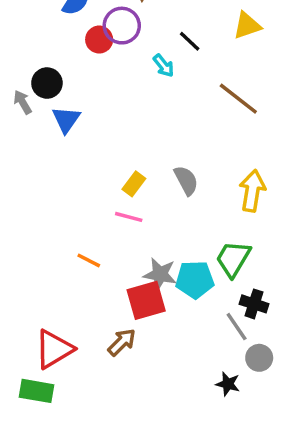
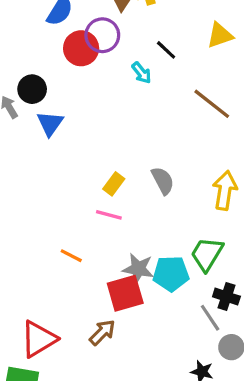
red circle: (99, 40) -> (81, 48), size x1.4

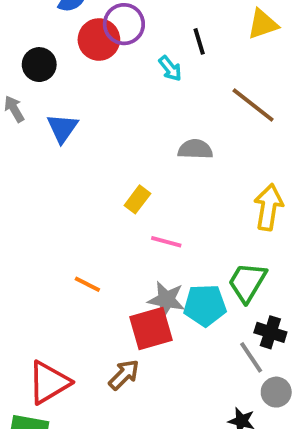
black line: (166, 50) -> (199, 41), turned 30
black circle: (32, 89) -> (39, 65), moved
gray semicircle: (163, 181) -> (195, 149), moved, turned -60
pink line: (109, 215) -> (166, 242), moved

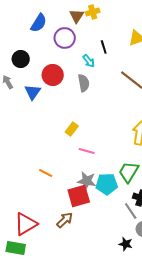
red circle: (99, 39) -> (53, 75), moved
gray semicircle: (195, 149) -> (84, 83), moved, turned 78

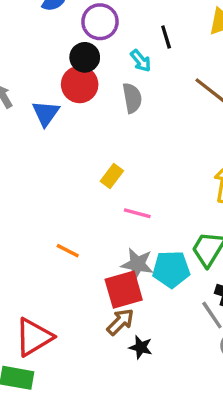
black circle: (21, 59) -> (85, 57), moved
brown arrow: (65, 220) -> (120, 322), moved
black star: (126, 244) -> (141, 347), moved

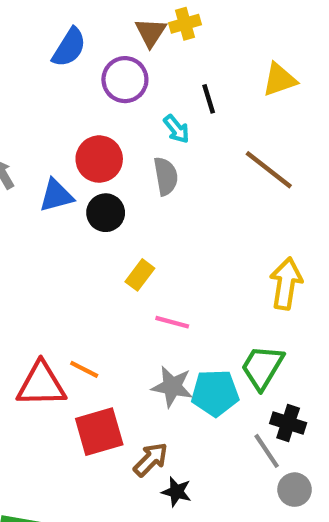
black circle: (85, 57) -> (106, 213), moved
blue triangle: (46, 113) -> (56, 196), turned 40
red square: (124, 290) -> (99, 432), moved
red triangle: (34, 337) -> (41, 384), moved, turned 30

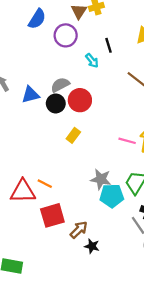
red circle: (99, 159) -> (80, 100), moved
gray semicircle: (166, 176) -> (60, 85), moved, turned -108
pink line: (172, 322) -> (127, 141), moved
gray star: (172, 387) -> (101, 179), moved

